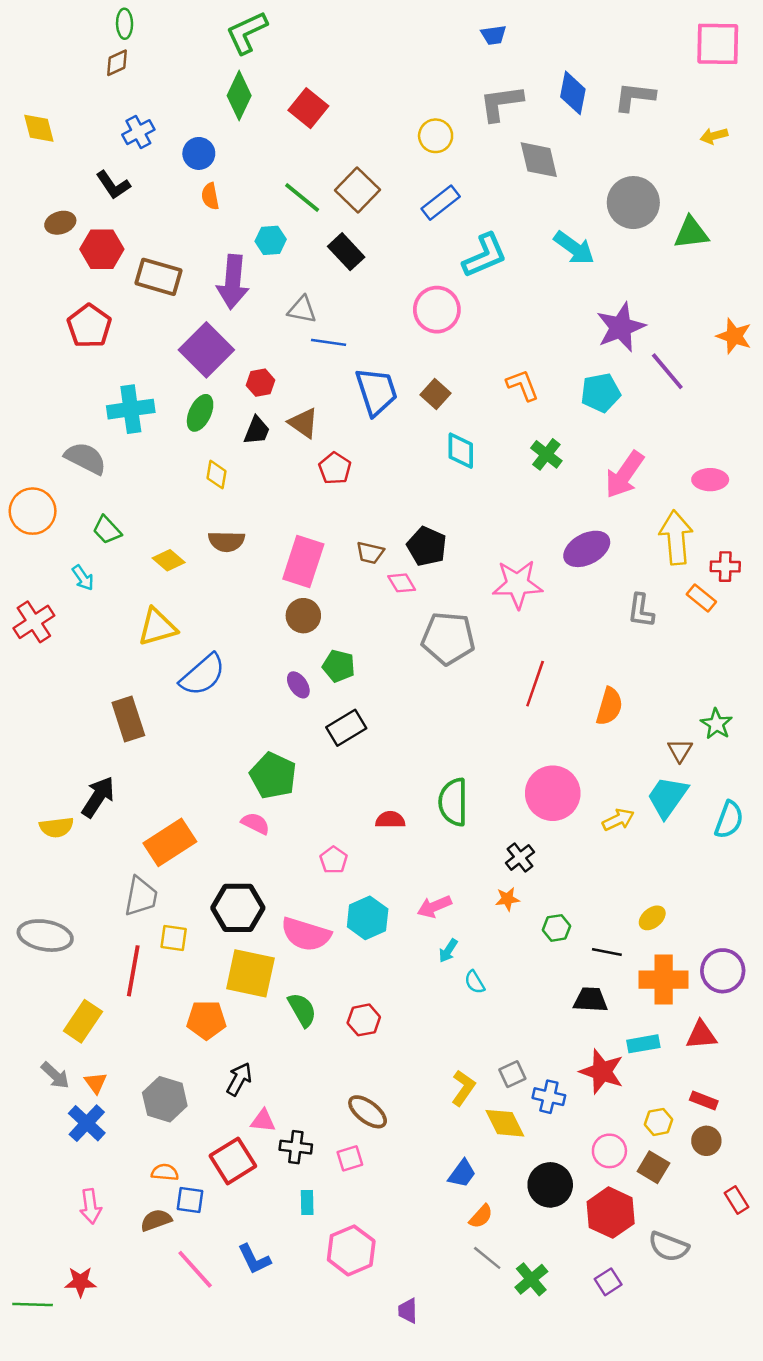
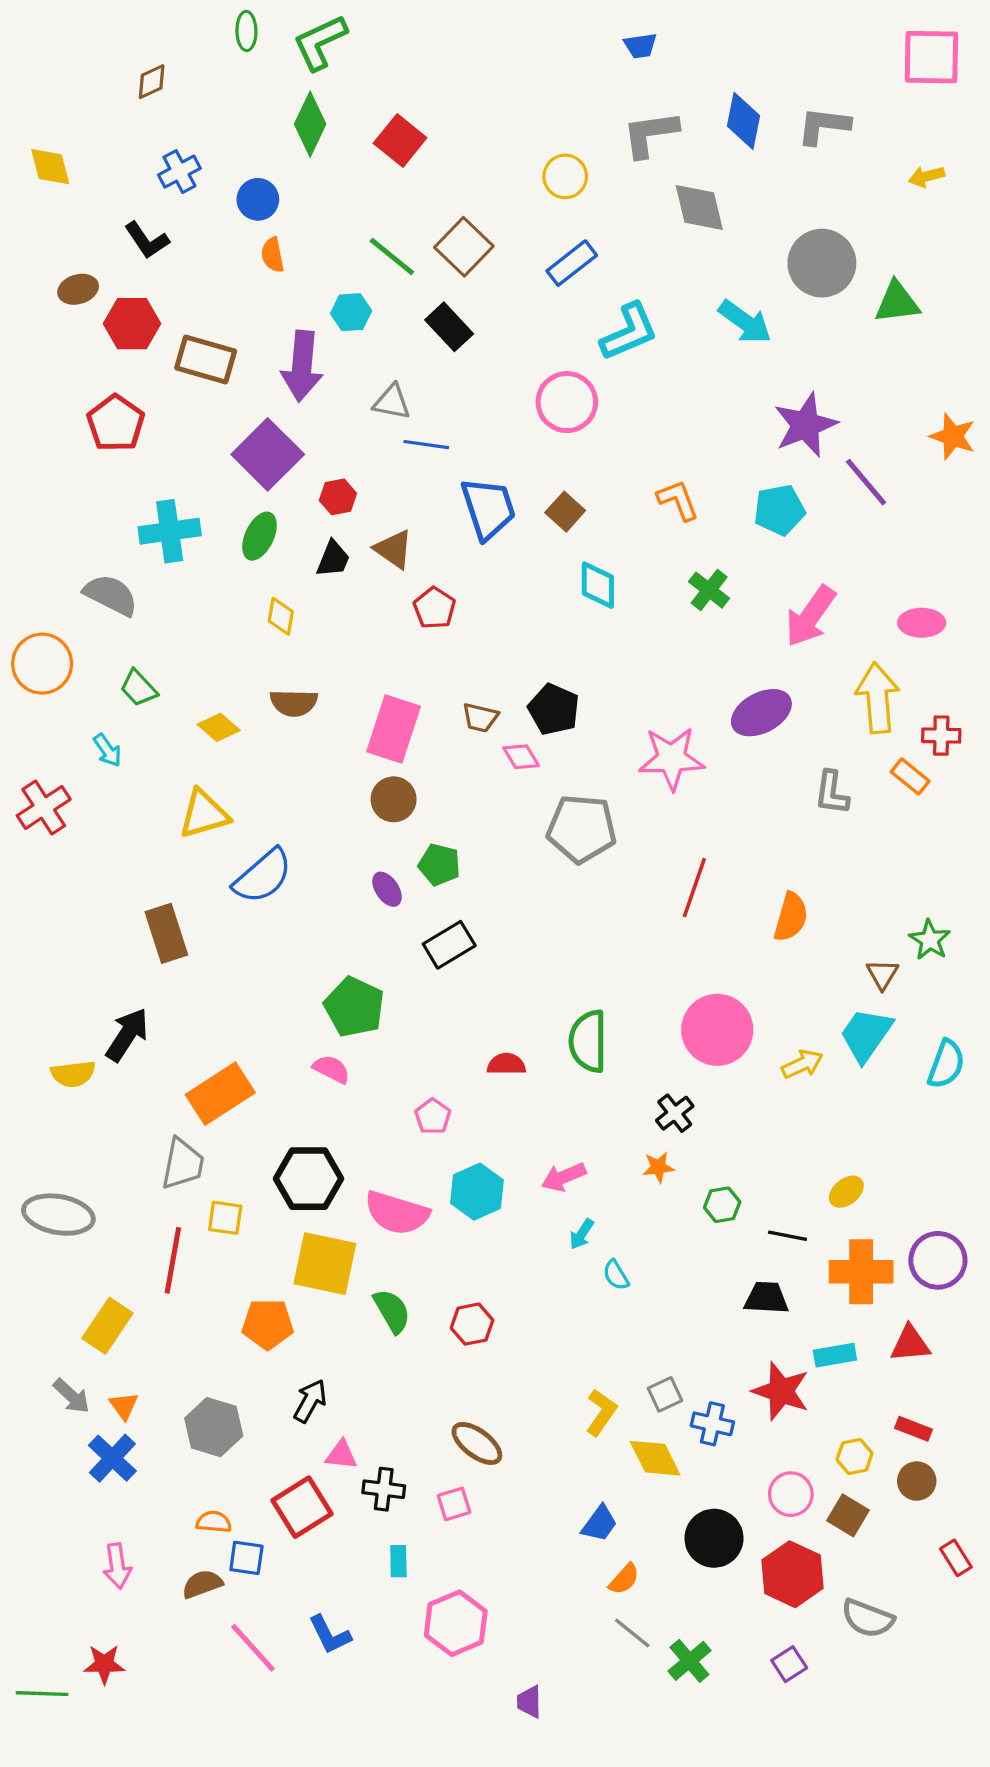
green ellipse: (125, 24) -> (246, 31), moved

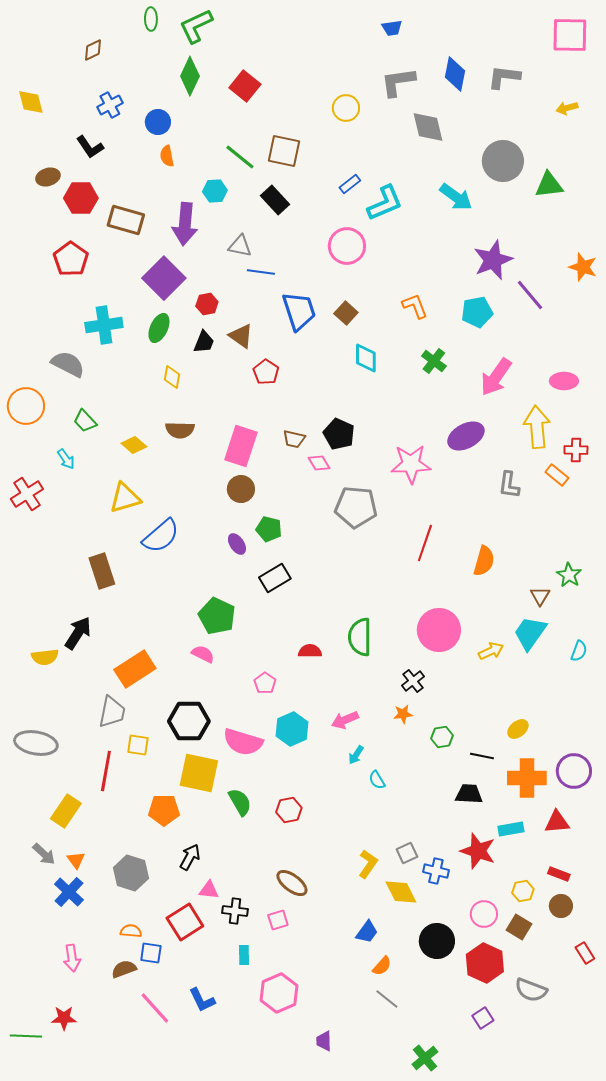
brown square: (464, 247) -> (284, 151), turned -32
blue rectangle: (572, 263) -> (350, 184), moved, size x0.7
cyan semicircle: (946, 1064) -> (579, 651), size x0.7
green cross: (689, 1661) -> (425, 1058), moved

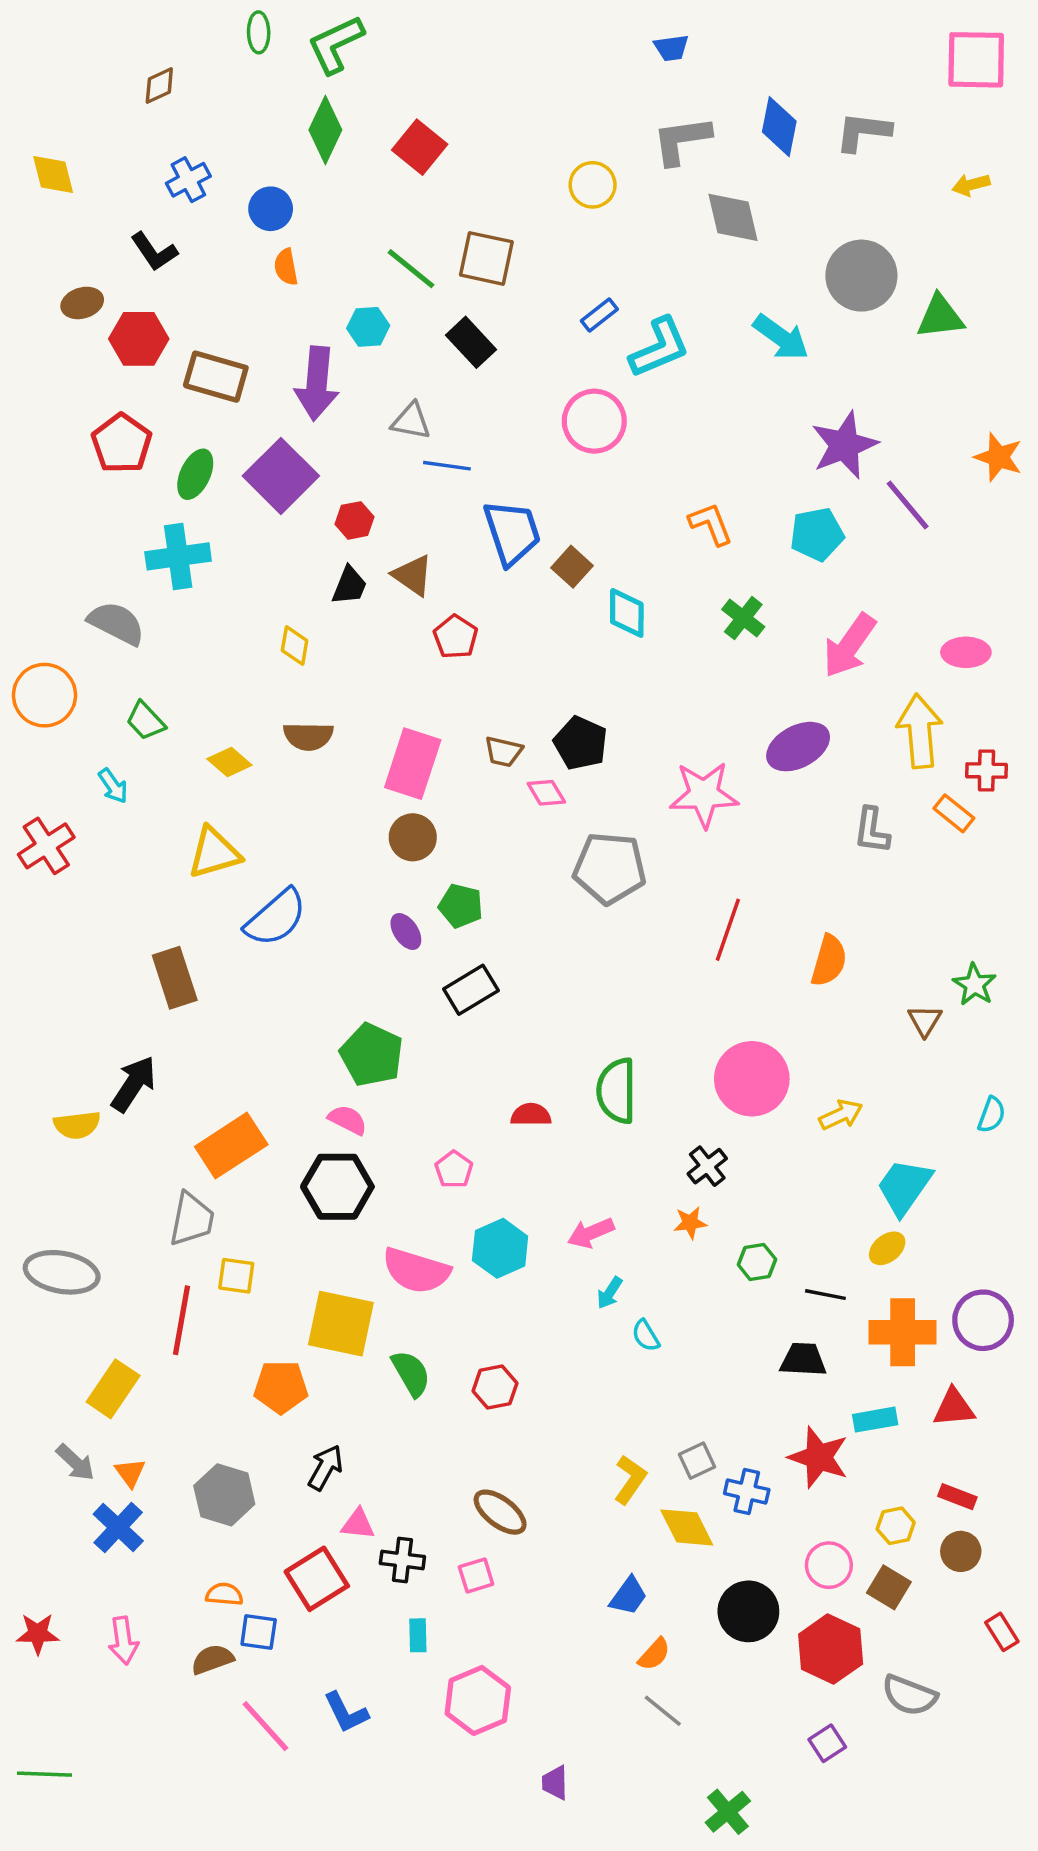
brown square: (346, 313) -> (572, 567), moved
green ellipse: (159, 328) -> (195, 474), moved
cyan trapezoid: (530, 633) -> (904, 1187), moved
black hexagon: (189, 721) -> (337, 1187), moved
red star: (64, 1018) -> (38, 1634), moved

